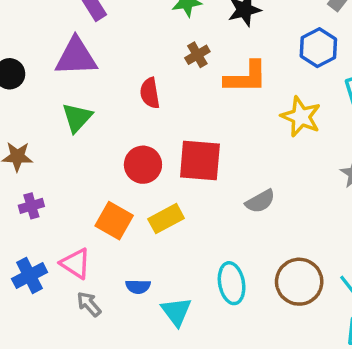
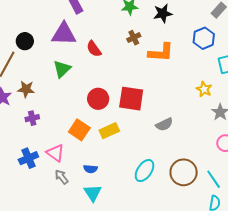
red semicircle: (150, 93) -> (94, 49), moved, turned -30
yellow star: (301, 117) -> (204, 89), moved, size x0.7
cyan ellipse: (232, 283) -> (145, 171), turned 40
cyan triangle: (176, 312) -> (93, 193), moved

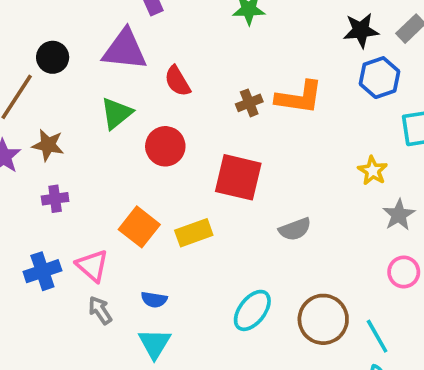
black star: (163, 13) -> (361, 30), moved
brown cross: (134, 38) -> (249, 103), moved
red circle: (98, 99) -> (165, 146), moved

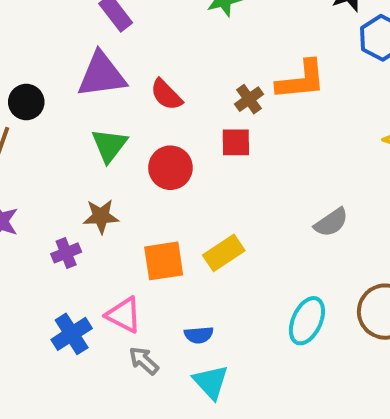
brown star: (48, 145) -> (101, 216), moved
red square: (238, 177) -> (236, 142), moved, size x0.6
orange square: (139, 227) -> (164, 261), turned -33

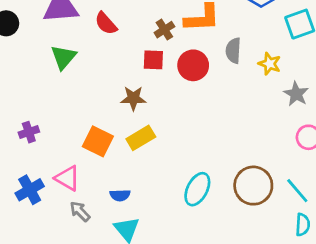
red circle: (170, 168) -> (193, 65), moved
brown star: (101, 216) -> (133, 98), moved
gray semicircle: (331, 222) -> (233, 51), moved, turned 125
orange square: (164, 261) -> (98, 141), turned 32

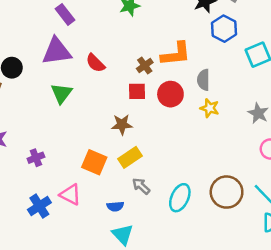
yellow star: (270, 64) -> (210, 108), moved
gray arrow: (80, 211) -> (141, 186), moved

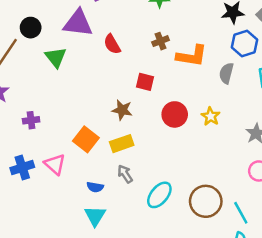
brown cross: (145, 66) -> (161, 41), moved
gray semicircle: (203, 80) -> (226, 73), moved
green triangle: (61, 93) -> (56, 57), moved, turned -30
red circle: (170, 94) -> (175, 114), moved

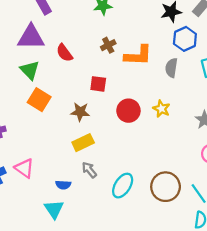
green triangle: (56, 57) -> (30, 70), moved
orange square: (86, 139) -> (39, 100), moved
cyan triangle: (95, 216) -> (54, 209), moved

